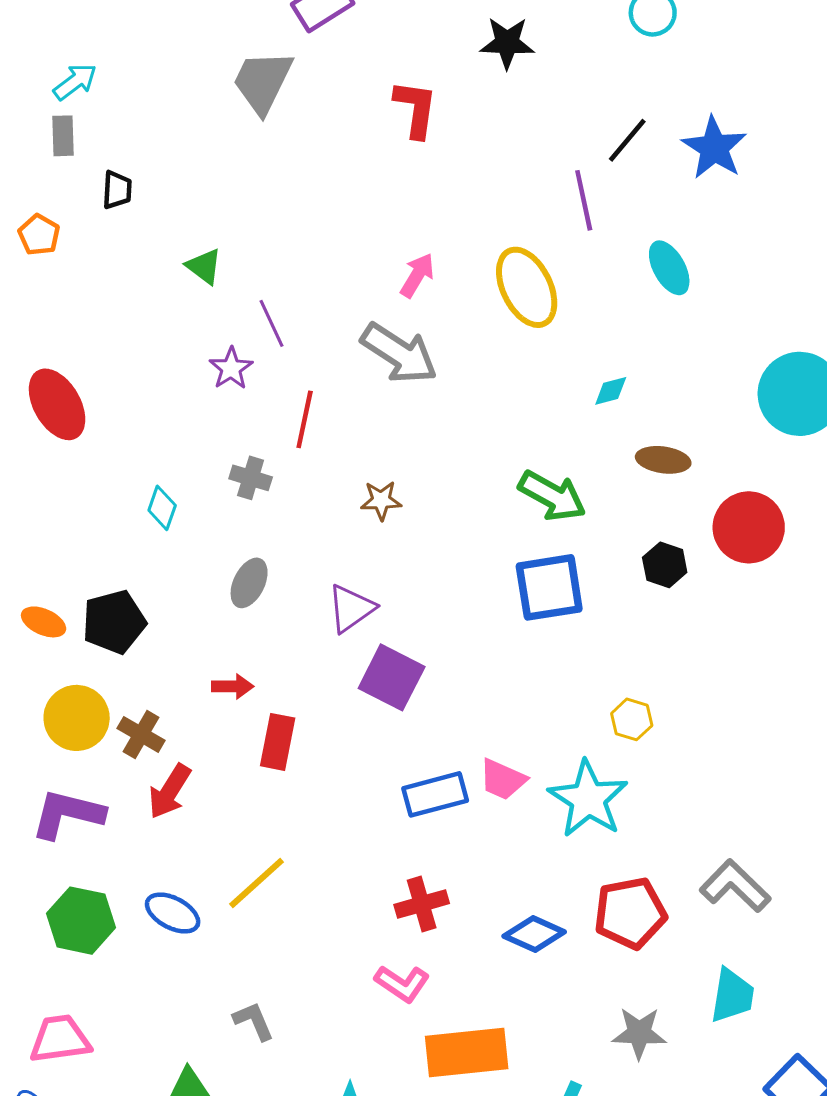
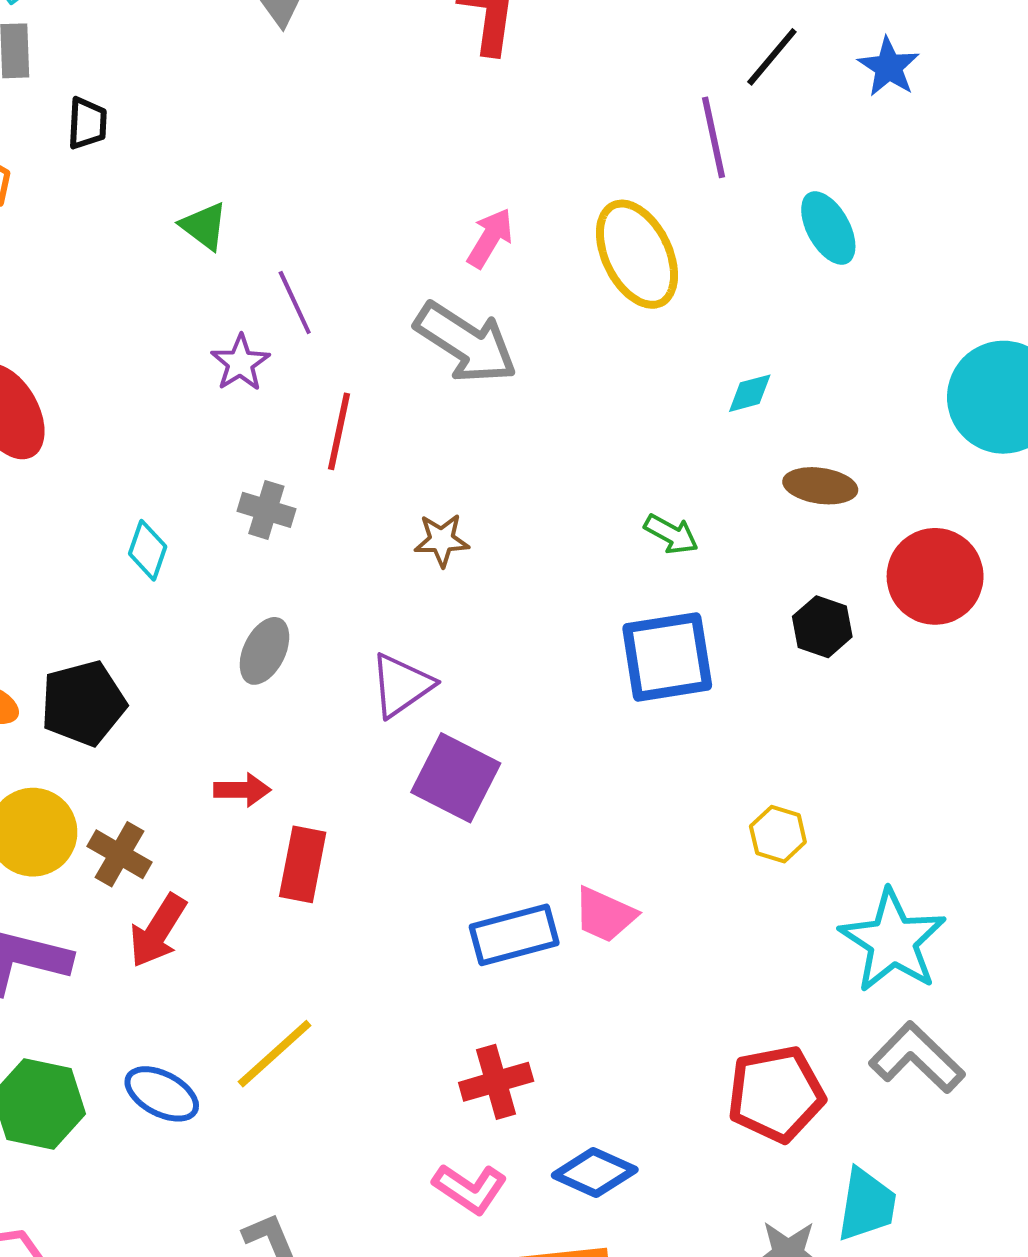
blue star: (714, 148) -> (889, 67), size x0.7
green arrow: (552, 496) -> (671, 534), size x0.6
cyan star: (588, 799) -> (893, 941), moved
blue diamond: (534, 934) -> (595, 1172), moved
cyan trapezoid: (732, 996) -> (867, 1205), moved

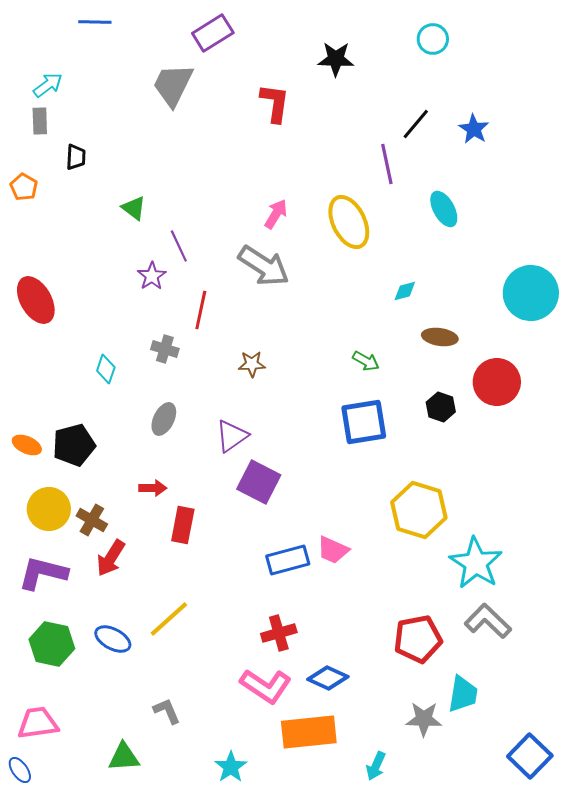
yellow hexagon: (778, 834) -> (419, 510), size x2.0
pink L-shape: (470, 1189) -> (266, 686), size x1.4

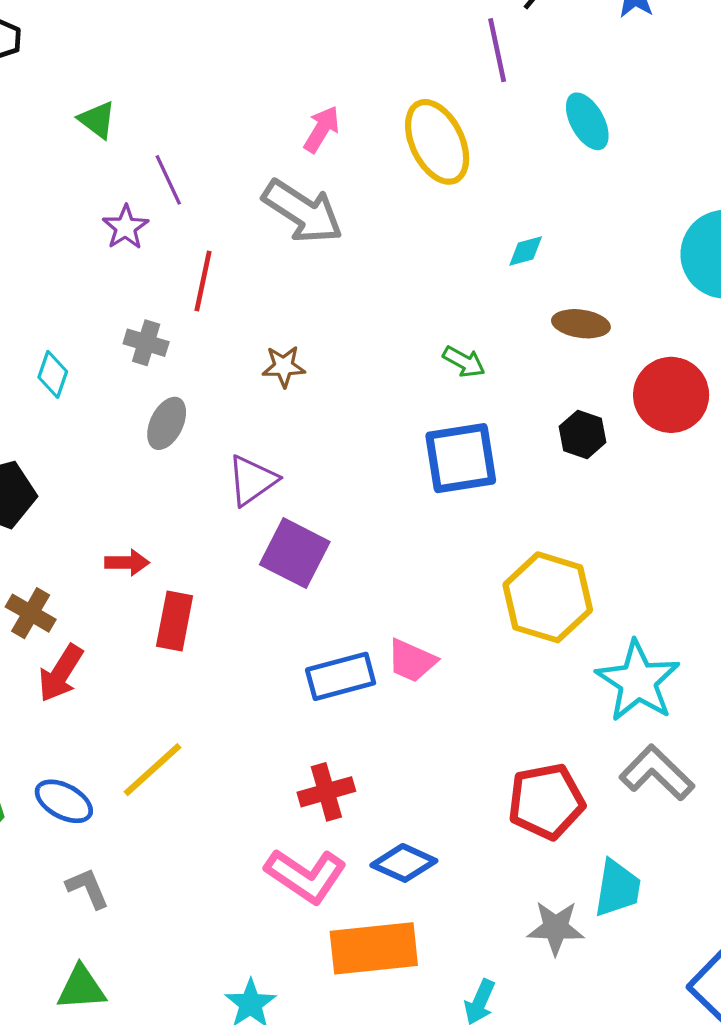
gray ellipse: (164, 419) -> (167, 423), moved
gray L-shape: (167, 711) -> (88, 888), moved

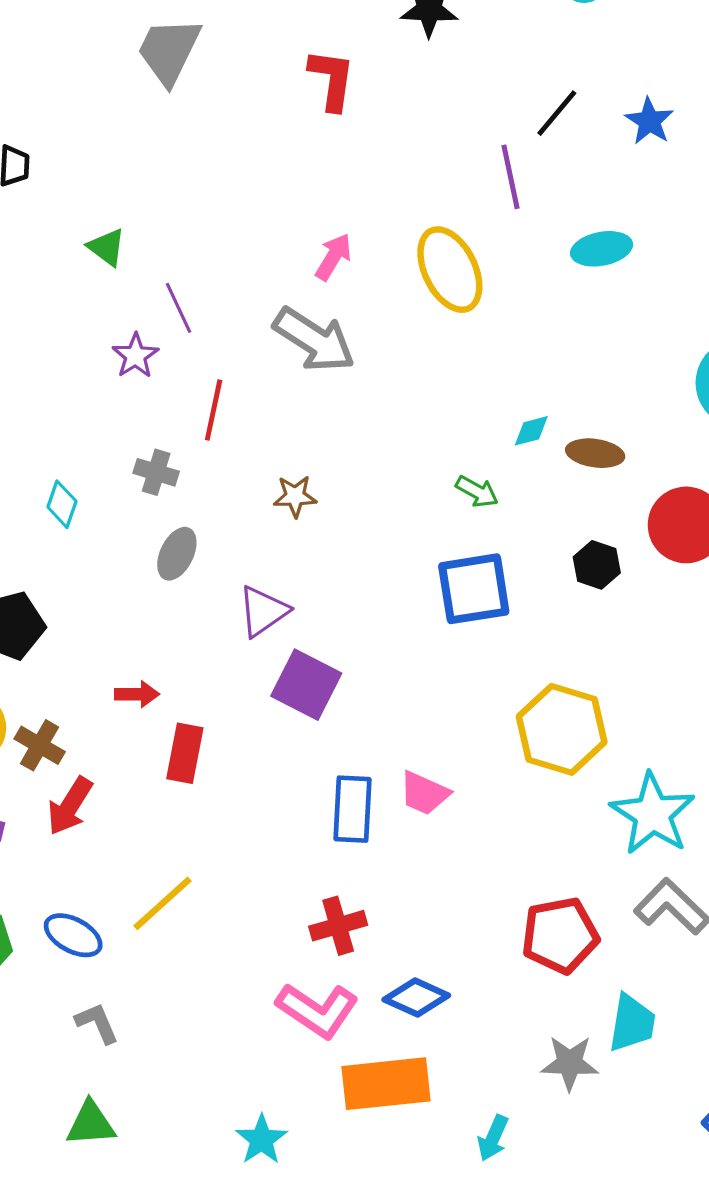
cyan ellipse: (587, 121) -> (602, 249), turned -72
cyan diamond: (526, 251) -> (531, 431), moved
blue rectangle: (341, 676) -> (352, 809), turned -72

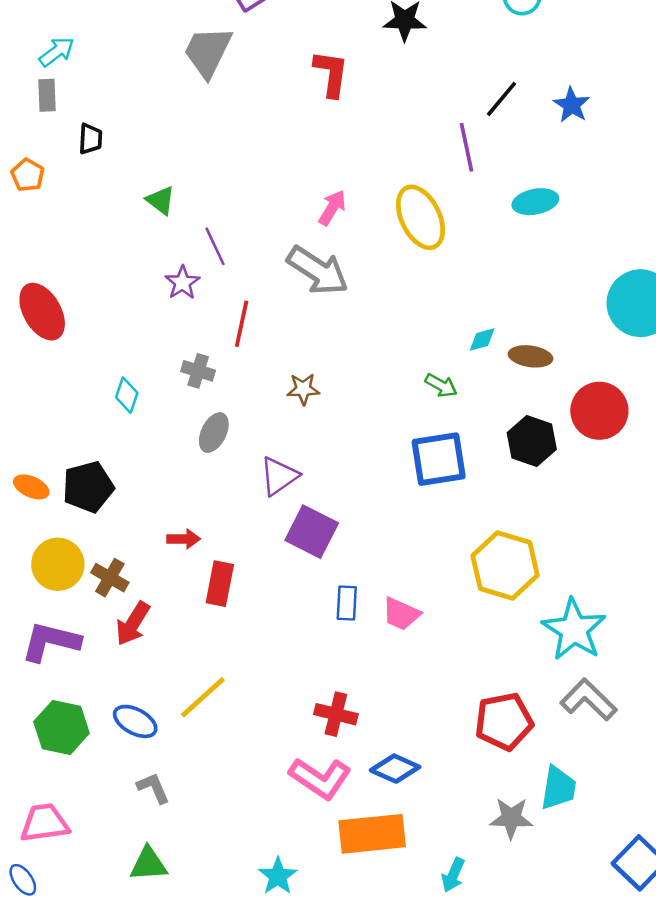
black hexagon: (597, 565) -> (532, 441), size x1.4
blue rectangle: (352, 809) -> (347, 603), moved, size x0.7
red cross: (338, 926) -> (336, 714), turned 30

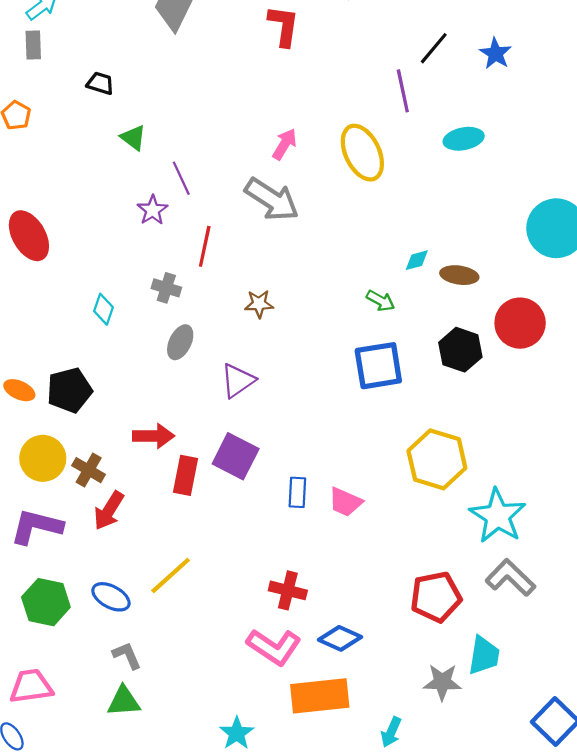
black trapezoid: (90, 139) -> (100, 83), moved, turned -76
purple square: (312, 532) -> (236, 456), moved
red arrow: (184, 539) -> (154, 436), size x1.4
green triangle: (149, 864) -> (124, 701), moved

